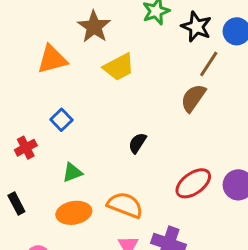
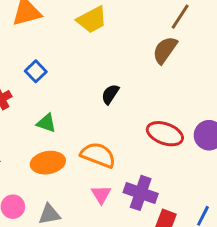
green triangle: (72, 172) -> (46, 123), turned 40
red ellipse: (193, 183) -> (165, 134), turned 56

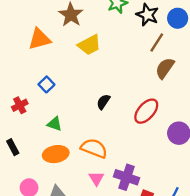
brown semicircle: (165, 50) -> (165, 68), moved
red ellipse: (165, 134) -> (146, 111), moved, turned -68

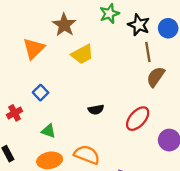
orange triangle: (39, 39) -> (34, 49), turned -30
brown line: (157, 43) -> (148, 52), turned -42
black semicircle: (103, 102) -> (96, 110), turned -133

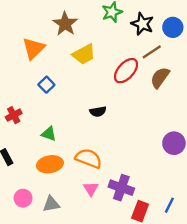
brown line: (148, 52) -> (152, 52), turned 66
blue square: (41, 93) -> (46, 85), moved
red ellipse: (138, 119) -> (126, 71), moved

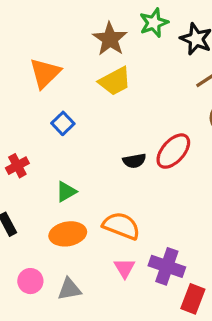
brown star: (65, 24) -> (110, 39), moved
red ellipse: (126, 71) -> (173, 151), moved
green triangle: (49, 134) -> (66, 192), turned -49

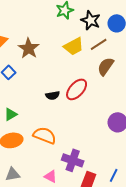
brown star: (110, 39) -> (29, 48), moved
yellow trapezoid: (115, 81) -> (74, 46), moved
pink triangle: (125, 268) -> (51, 176), moved, turned -32

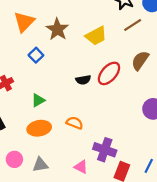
yellow trapezoid: (74, 46) -> (96, 36), moved
brown semicircle: (106, 66) -> (140, 61), moved
orange semicircle: (45, 135) -> (75, 123), size x0.7

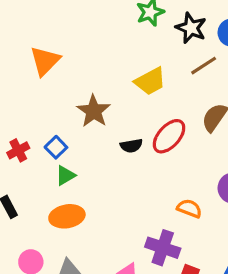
brown star: (57, 29) -> (94, 111), moved
blue square: (36, 55) -> (56, 147), moved
orange semicircle: (75, 123) -> (189, 208), moved

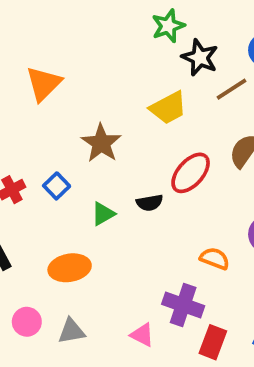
black star: (191, 28) -> (200, 58), moved
black semicircle: (131, 146) -> (150, 203), moved
green triangle: (65, 175) -> (103, 214), moved

